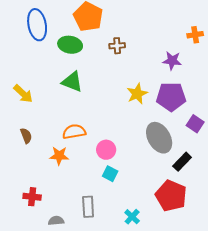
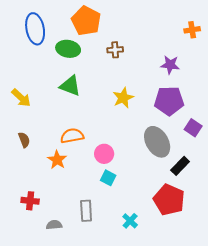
orange cross: (195, 35) -> (192, 30), moved
yellow star: (137, 94) -> (123, 98), moved
orange star: (59, 156) -> (57, 160), turned 30

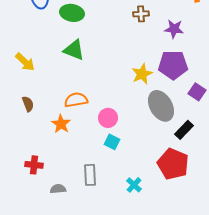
brown cross: (115, 50) -> (141, 14), moved
yellow star: (123, 98) -> (142, 74), moved

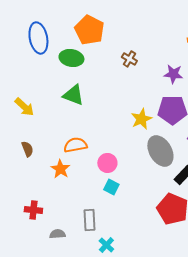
brown cross: (141, 14) -> (129, 59), moved, turned 35
cyan cross: (134, 185) -> (106, 245), moved

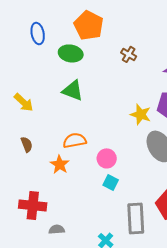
blue ellipse: (38, 38) -> (38, 33), size x0.7
yellow star: (141, 119) -> (141, 114), turned -30
red cross: (33, 210) -> (33, 205), size x1.5
gray rectangle: (89, 220) -> (136, 218), moved, size x1.4

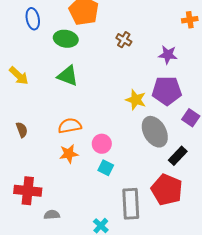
yellow arrow: (24, 102) -> (19, 76), moved
orange star: (60, 164) -> (69, 154), moved, turned 30

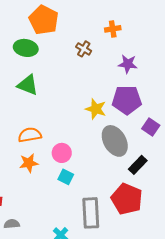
orange cross: (190, 20) -> (113, 29), moved

